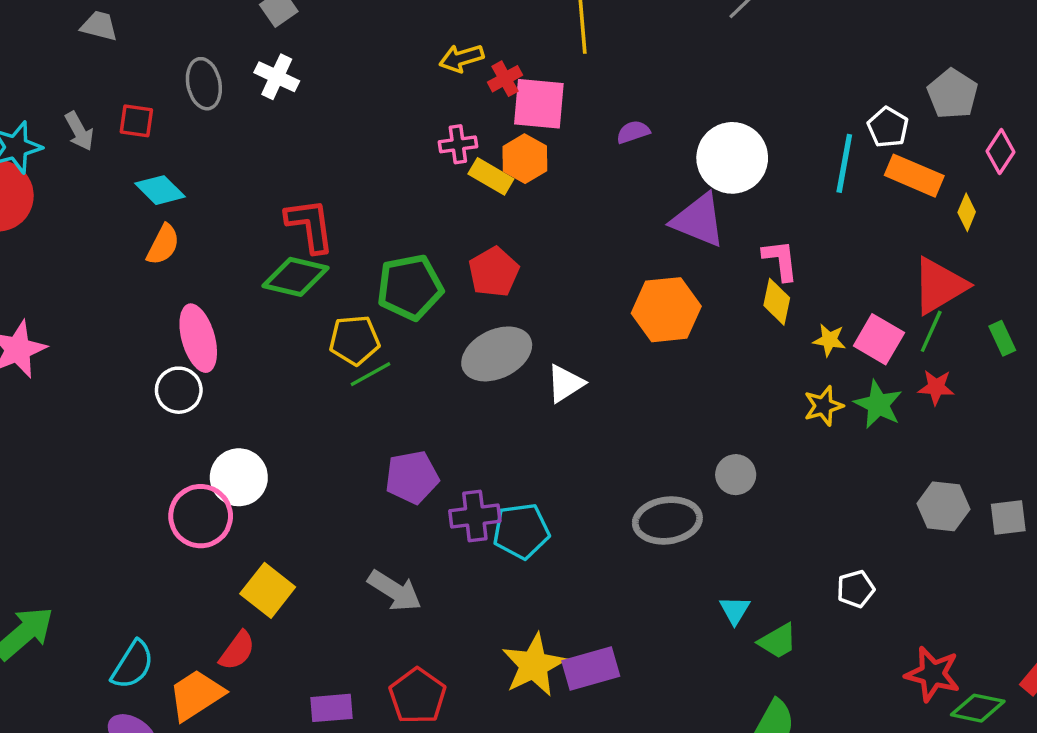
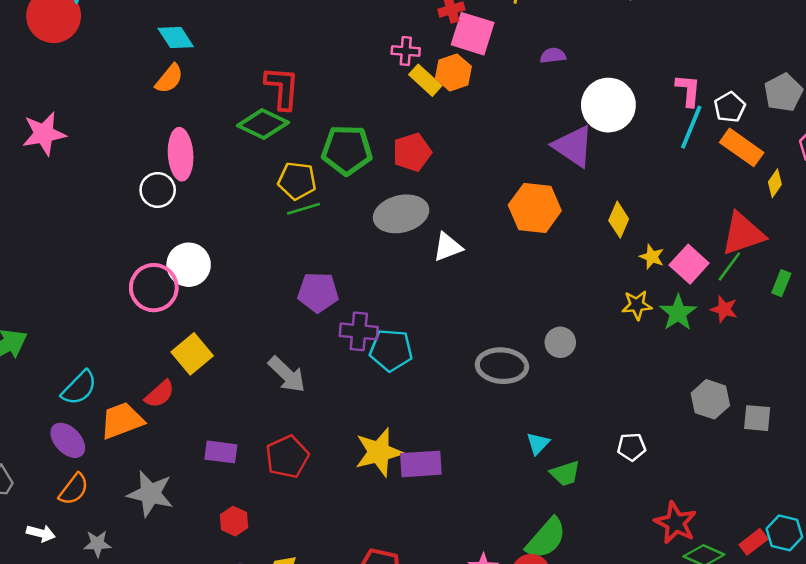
purple semicircle: (633, 132) -> (553, 56), moved
pink L-shape: (780, 260) -> (688, 90), moved
green rectangle: (1002, 338) -> (781, 283), turned 35

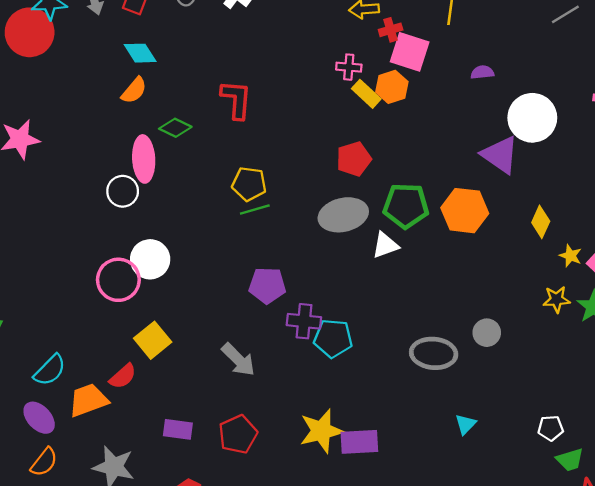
green diamond: (263, 124) -> (175, 128), moved, size x0.7
green pentagon: (347, 150) -> (406, 206), moved
green trapezoid: (565, 473) -> (570, 460), moved

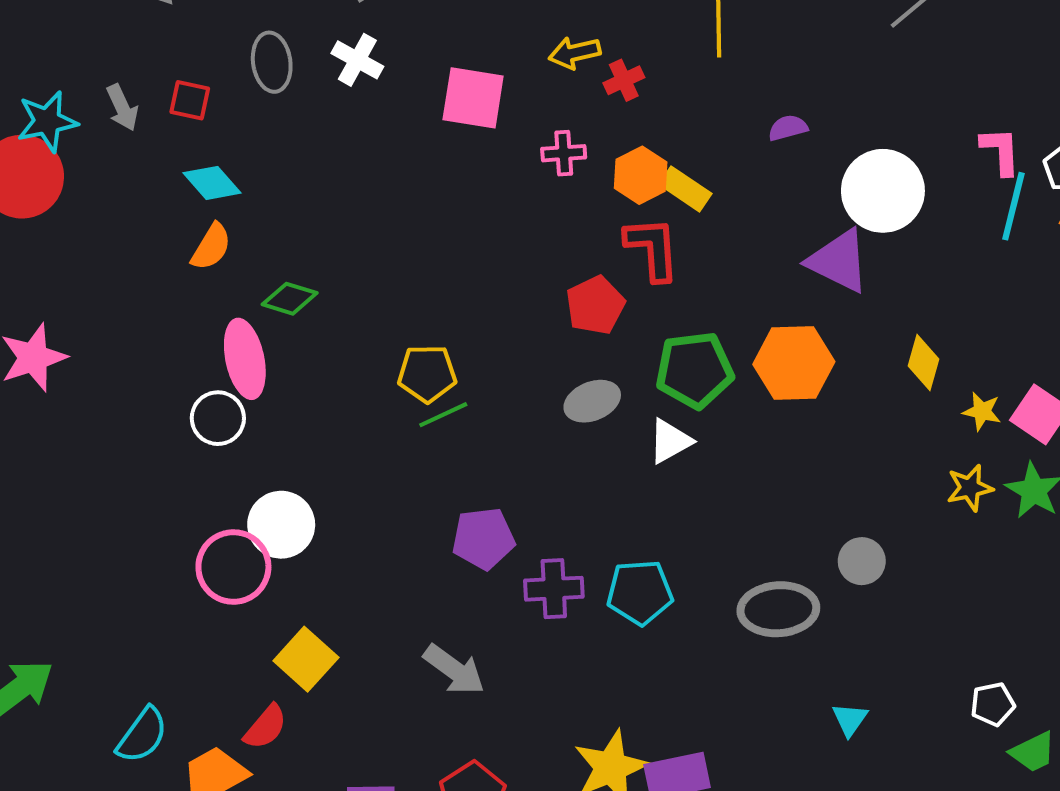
pink square: (410, 52) -> (473, 98), moved
yellow rectangle: (366, 94) -> (685, 189), moved
red L-shape: (236, 100) -> (652, 248), moved
gray ellipse: (343, 215) -> (592, 401), size x0.7
cyan pentagon: (333, 338) -> (640, 592), moved

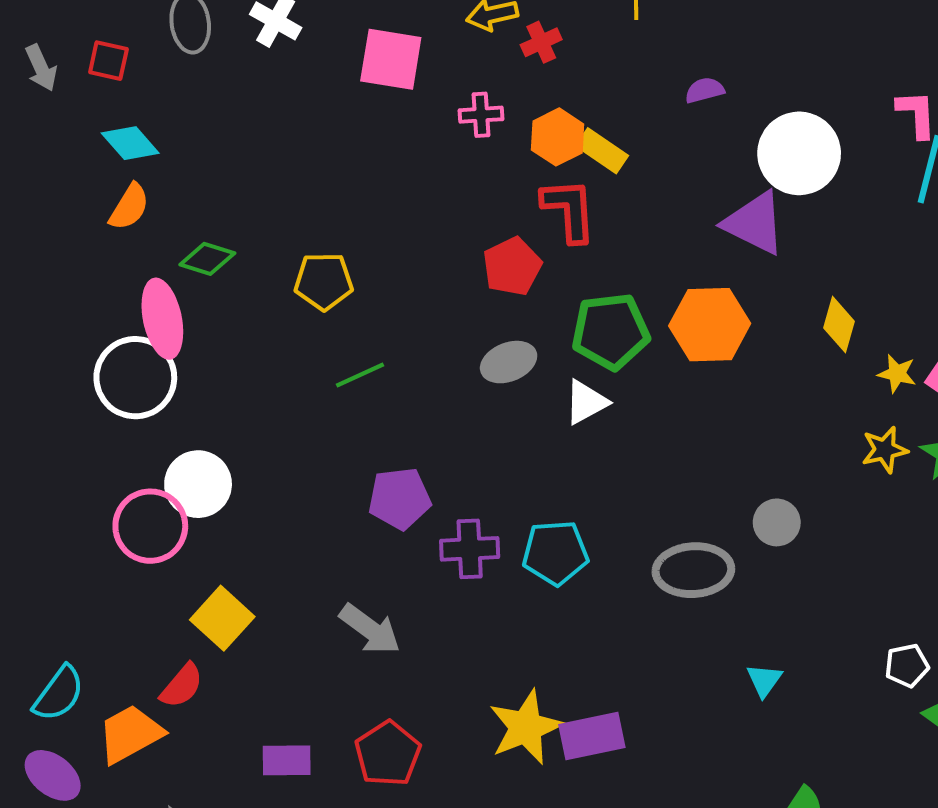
yellow pentagon: (427, 374) -> (324, 281), moved
white circle: (218, 418) -> (135, 378), size x1.5

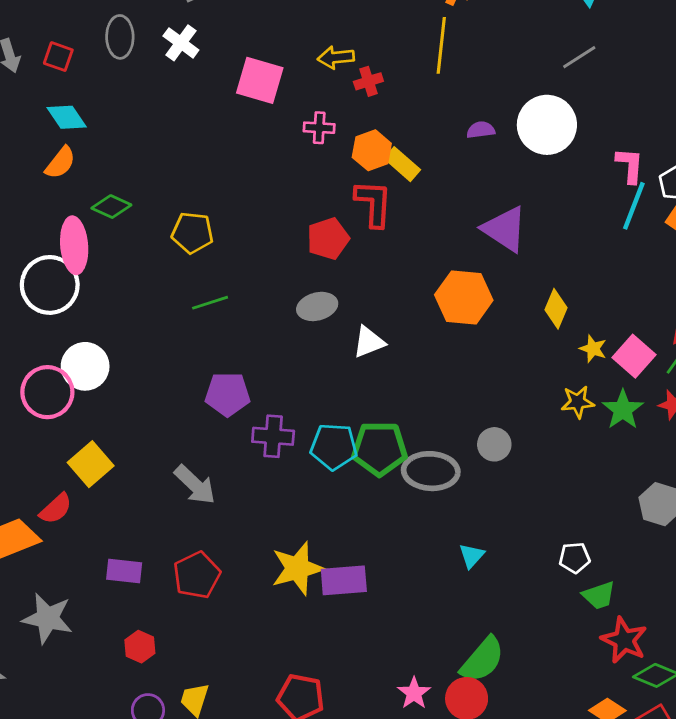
white circle: (799, 153) -> (547, 125), moved
green pentagon: (611, 331) -> (379, 449), moved

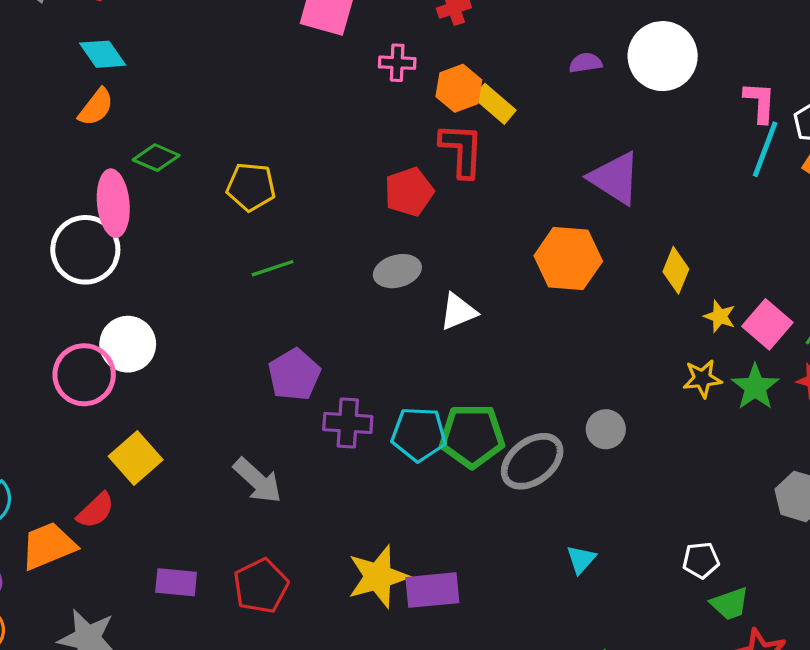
purple pentagon: (228, 394) -> (294, 375), turned -30
gray ellipse: (431, 471) -> (532, 461), turned -40

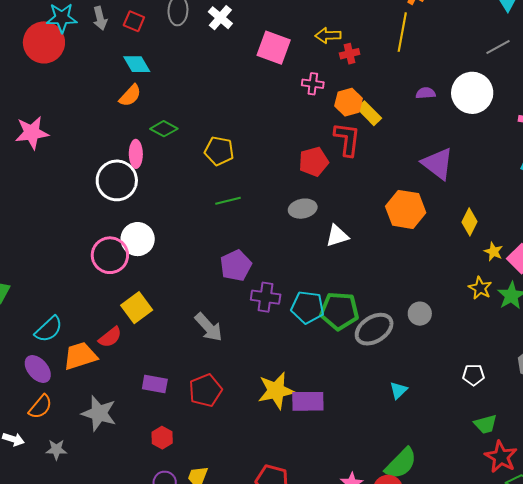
pink ellipse: (113, 203) -> (136, 154), size x0.7
yellow star: (702, 379) -> (480, 288), turned 30
white pentagon: (701, 560) -> (473, 375), moved

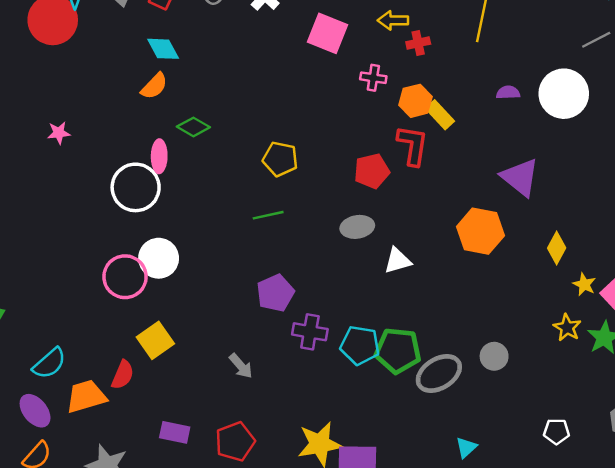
pink star: (32, 133) -> (59, 133), moved, size x0.6
yellow pentagon: (219, 151) -> (280, 159), moved
gray arrow: (209, 327) -> (241, 366), size x0.7
red semicircle: (110, 337) -> (123, 375), turned -30

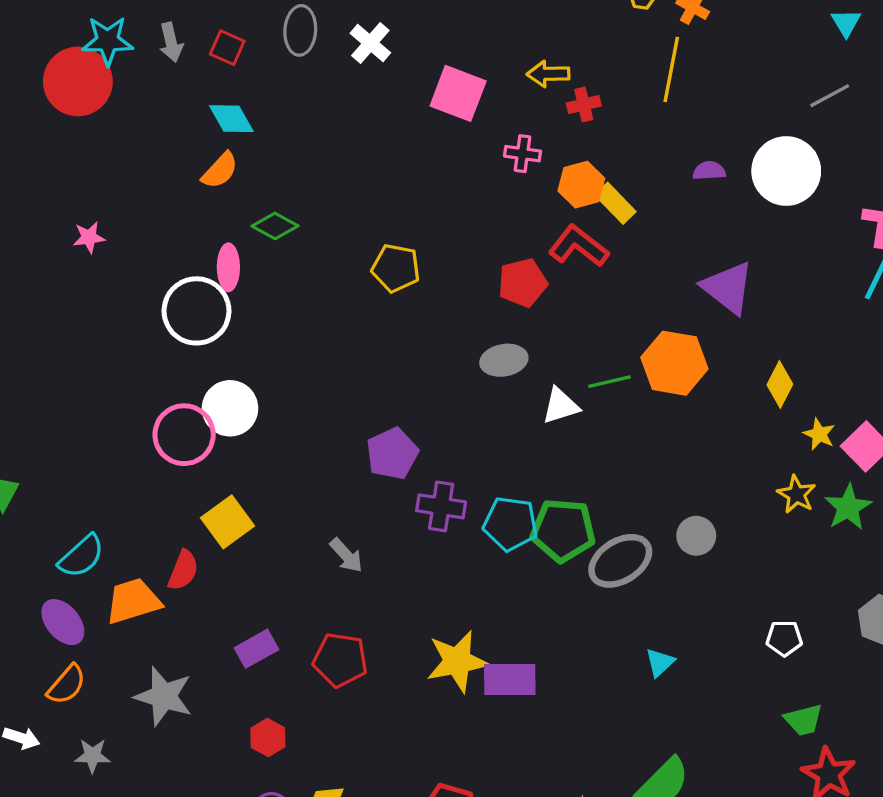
red L-shape: (413, 145) -> (579, 246), turned -60
green line: (268, 215) -> (610, 382), moved
purple rectangle: (175, 432) -> (256, 649), turned -40
red pentagon: (235, 442) -> (340, 660), turned 30

